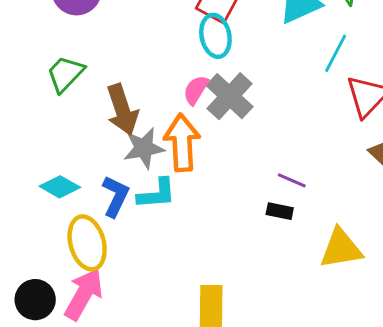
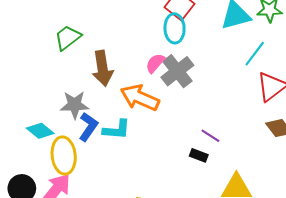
orange arrow: (182, 143) -> (140, 98), turned -72
gray star: (144, 148) -> (75, 105), moved
cyan diamond: (60, 187) -> (40, 131), moved

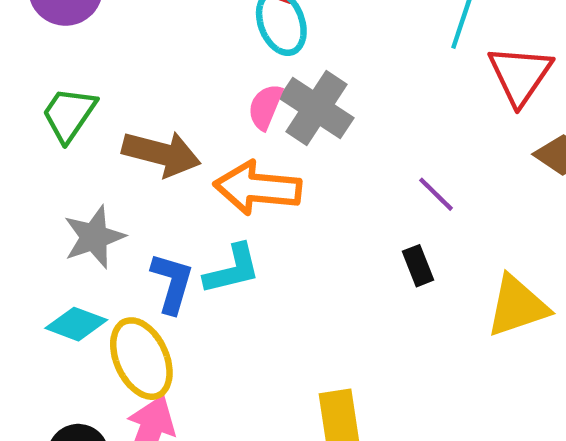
brown arrow: (103, 68) -> (161, 154), turned -48
gray star: (75, 105) -> (94, 237), moved
purple line: (210, 136) -> (436, 194), moved, turned 30
black rectangle: (199, 155) -> (418, 266), turned 66

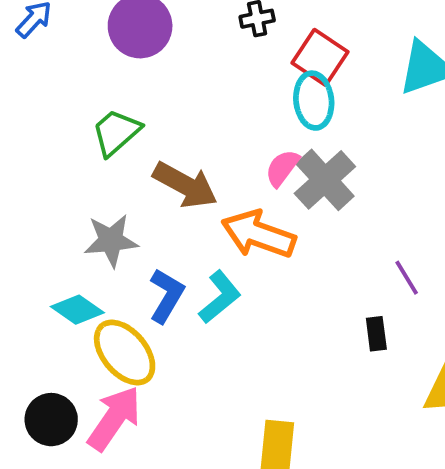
cyan L-shape: (232, 269) -> (220, 297), turned -40
yellow ellipse: (141, 359) -> (125, 352), turned -30

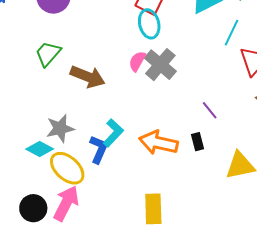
orange arrow: (258, 234) -> (158, 143), moved
gray star: (111, 241) -> (60, 128), moved
blue L-shape: (167, 296) -> (99, 149), moved

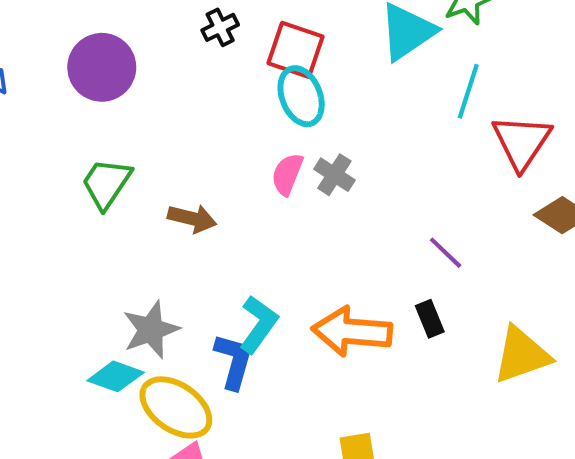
gray cross: (160, 65) -> (334, 175), size x0.6
brown arrow: (88, 77) -> (192, 218), size x0.7

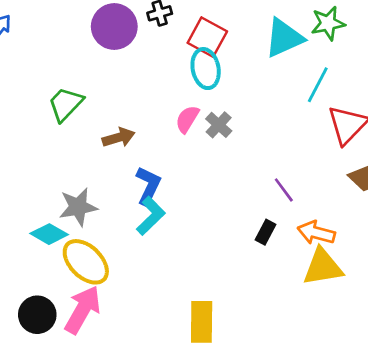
purple circle: (102, 67) -> (114, 27), moved
brown arrow: (192, 218) -> (119, 138), turned -40
black rectangle: (430, 319) -> (266, 232), turned 40
orange arrow: (352, 332) -> (316, 233), moved, size x0.7
blue L-shape: (234, 361) -> (148, 186), moved

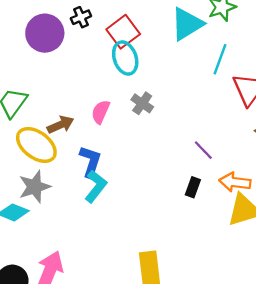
red square: (207, 37) -> (123, 32), turned 32
pink semicircle: (187, 119) -> (101, 112), moved
yellow ellipse: (86, 262) -> (36, 145), moved

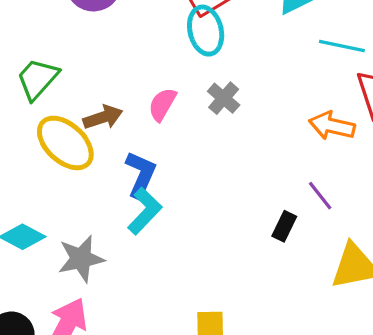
cyan line: (220, 59) -> (342, 46), turned 76
purple line: (203, 150) -> (320, 196), moved
orange arrow: (235, 182) -> (332, 126), moved
gray star: (35, 187) -> (81, 259), moved

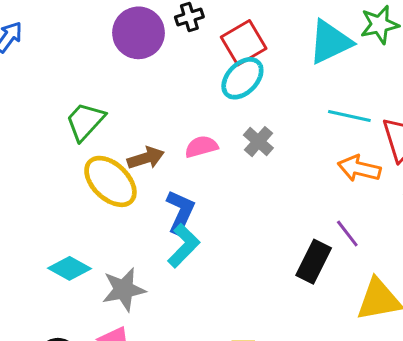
cyan ellipse: (206, 31) -> (242, 78), turned 57
cyan line: (342, 46) -> (349, 116), moved
pink semicircle: (162, 104) -> (201, 147), turned 44
black rectangle: (284, 226) -> (314, 262), size x1.5

